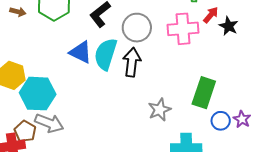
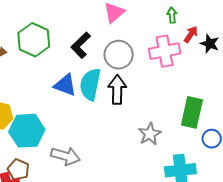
gray arrow: (49, 123) -> (65, 156), moved

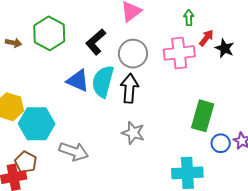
gray star: (150, 134) -> (133, 133), moved, turned -30

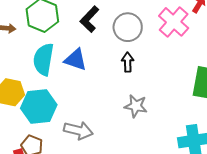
pink cross: (179, 53) -> (174, 22), turned -36
cyan semicircle: (103, 81) -> (44, 59), moved
black arrow: (129, 88) -> (128, 62), size x0.7

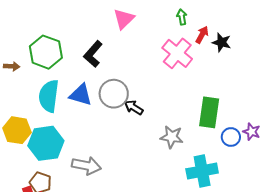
gray circle: (128, 27) -> (114, 94), moved
black arrow: (128, 62) -> (134, 107), moved, turned -54
gray star: (136, 106) -> (172, 137), moved

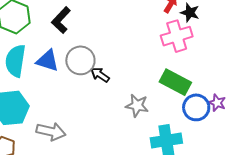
pink cross: (177, 53) -> (177, 36), moved, turned 32
green rectangle: (209, 112) -> (175, 82), turned -72
blue circle: (231, 137) -> (196, 107), size x1.4

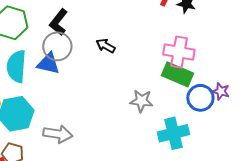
pink cross: (177, 36) -> (179, 52), moved, turned 32
gray circle: (80, 60) -> (57, 46), moved
black arrow: (100, 75) -> (106, 46), moved

